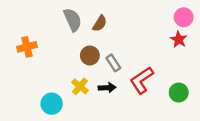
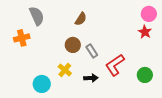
gray semicircle: (73, 20) -> (37, 16), moved
black arrow: (107, 88) -> (91, 78), moved

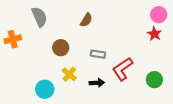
orange cross: (22, 38) -> (13, 39), moved
brown circle: (73, 45) -> (61, 48), moved
gray rectangle: (92, 51) -> (98, 54), turned -48

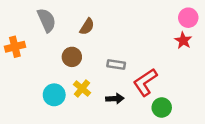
brown semicircle: (86, 20) -> (87, 27), moved
green circle: (154, 80) -> (162, 107), moved
cyan circle: (45, 89) -> (54, 95), moved

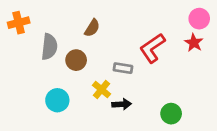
gray semicircle: (47, 20) -> (49, 47), moved, turned 30
orange cross: (15, 47) -> (19, 23), moved
red L-shape: (145, 82) -> (152, 48), moved
yellow cross: (82, 89) -> (102, 90), moved

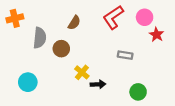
pink circle: (199, 19) -> (145, 17), moved
red L-shape: (152, 48) -> (113, 17), moved
gray rectangle: (123, 68) -> (125, 55), moved
cyan circle: (57, 100) -> (28, 82), moved

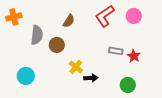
red star: (156, 35) -> (134, 56), moved

